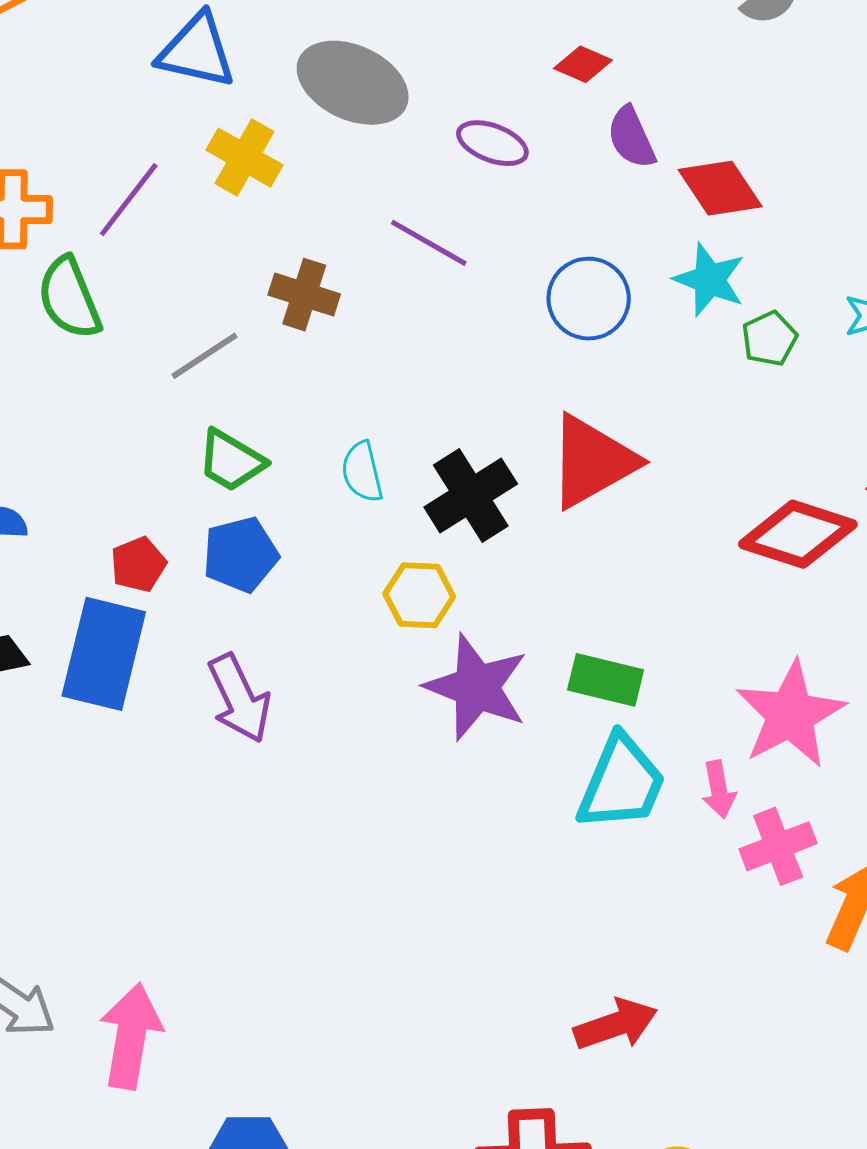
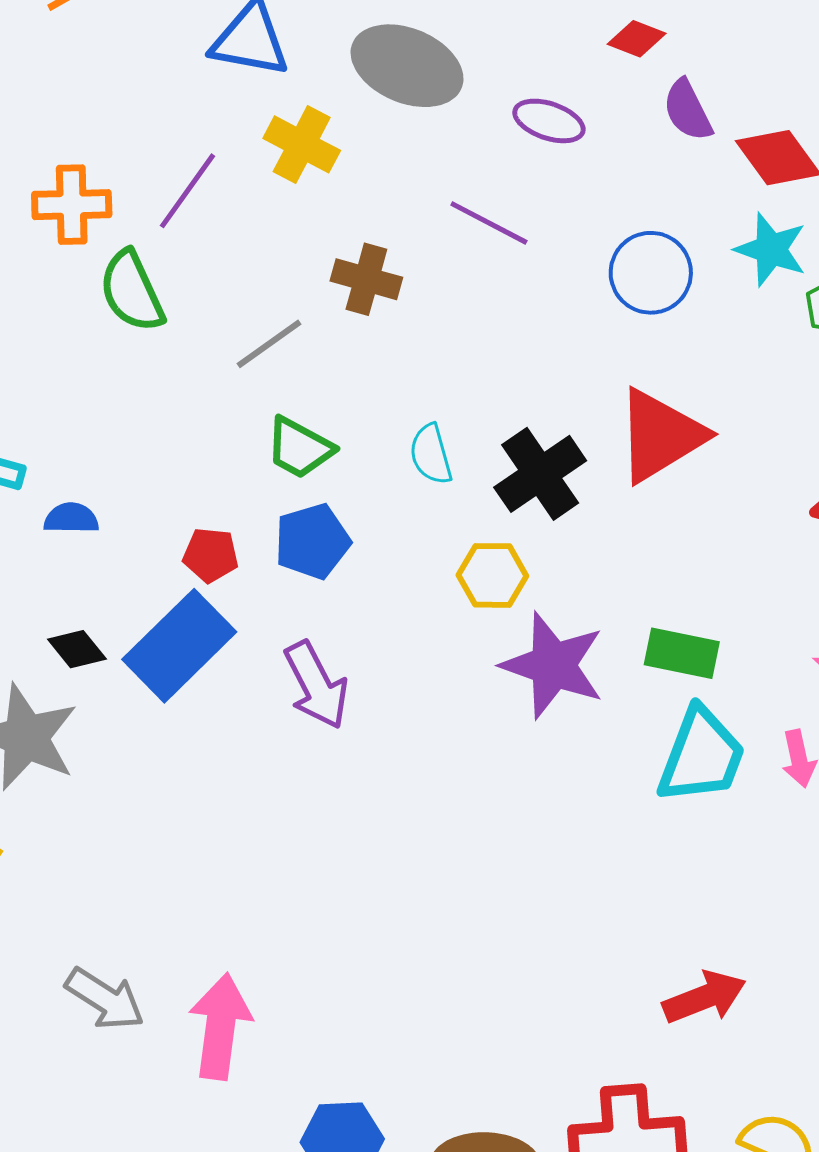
red pentagon: (138, 564) -> (211, 555), turned 30
blue rectangle: (104, 654) -> (179, 646), turned 34

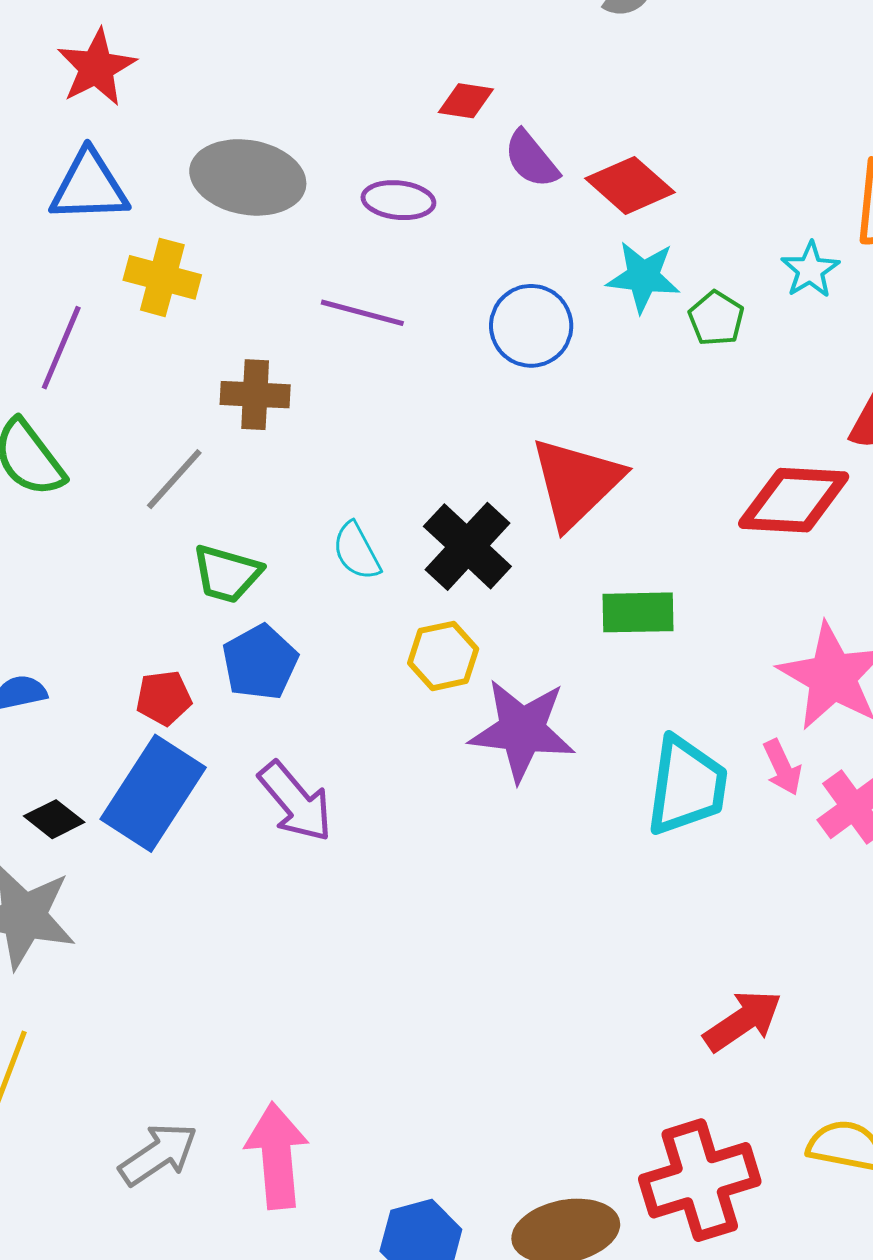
green rectangle: (682, 653) -> (638, 612), moved
gray arrow: (105, 999) -> (158, 1154), turned -54

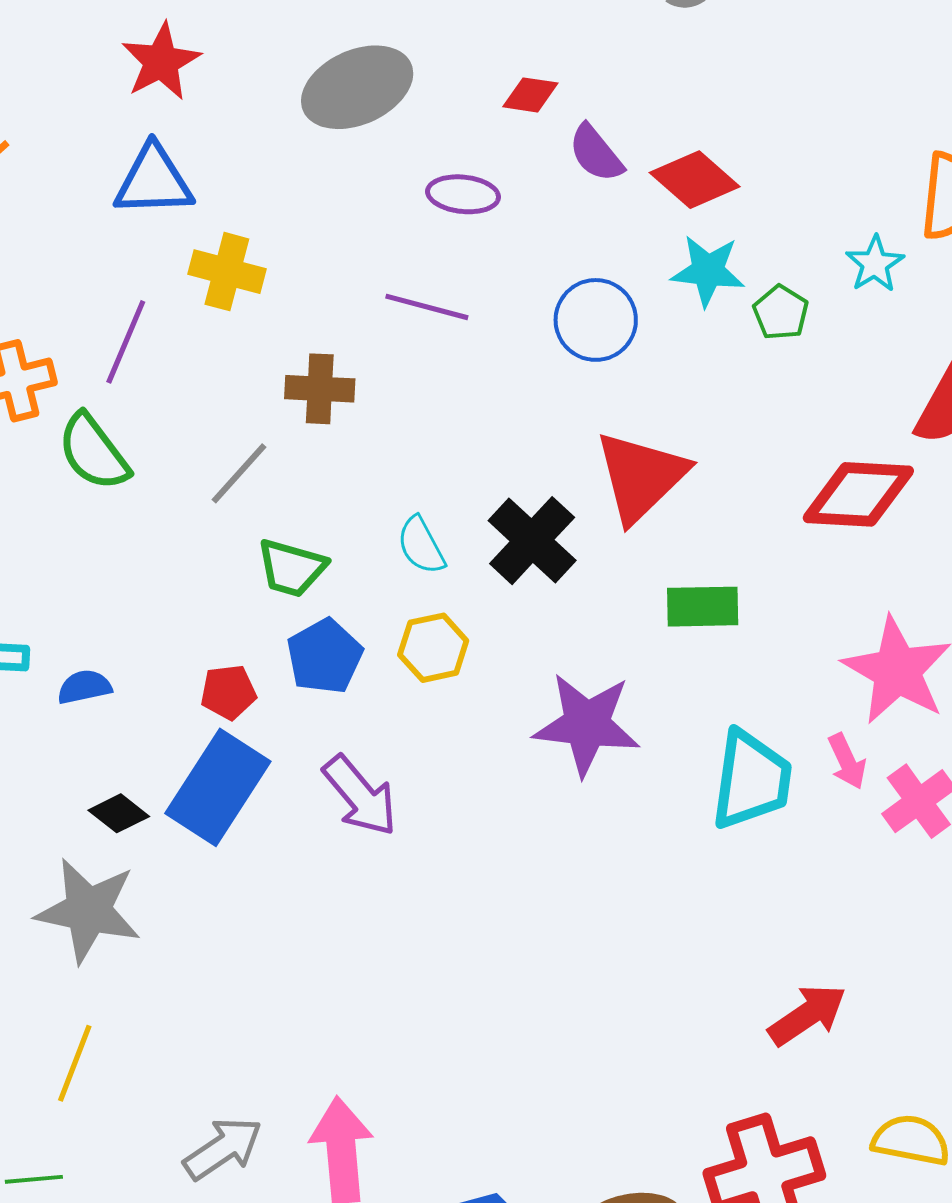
gray ellipse: (248, 177) -> (357, 87), moved, turned -34
yellow hexagon: (443, 656) -> (433, 648), moved

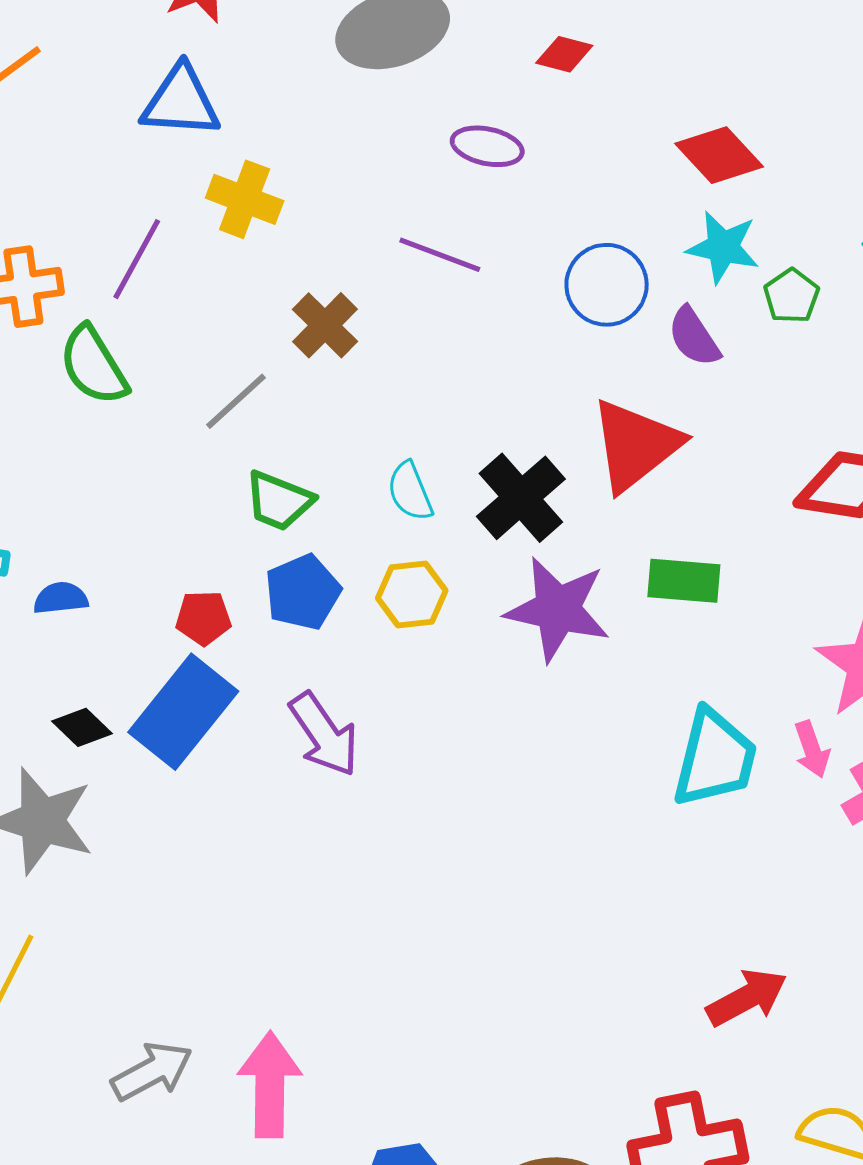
purple semicircle: (596, 153) -> (694, 337), moved
brown cross: (320, 389) -> (325, 325), turned 36
purple star: (587, 724) -> (558, 609), moved

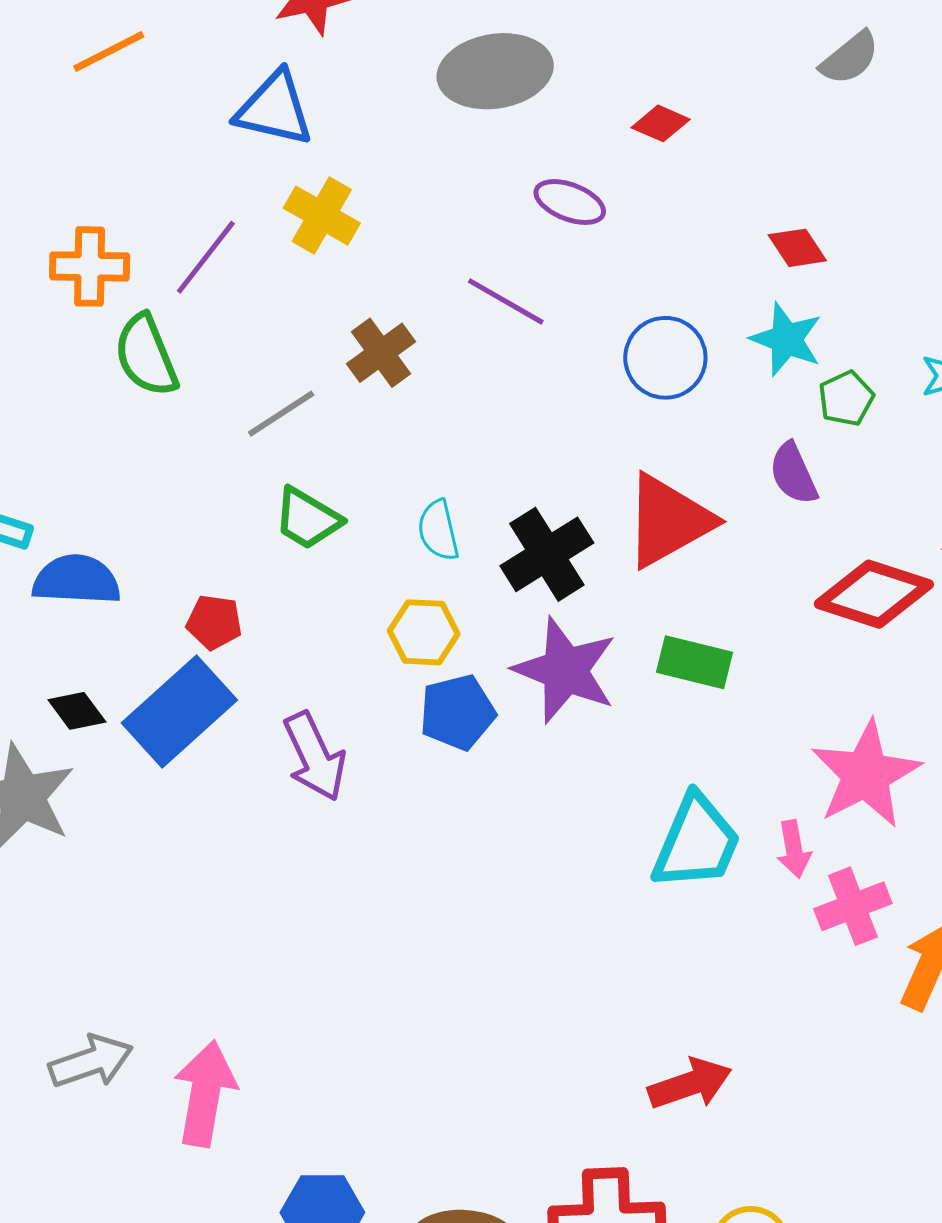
red diamond: (719, 155) -> (797, 248), size x0.7
purple semicircle: (694, 337) -> (793, 474), moved
blue pentagon: (303, 592) -> (457, 712), moved
blue semicircle: (61, 598) -> (76, 580), size x1.6

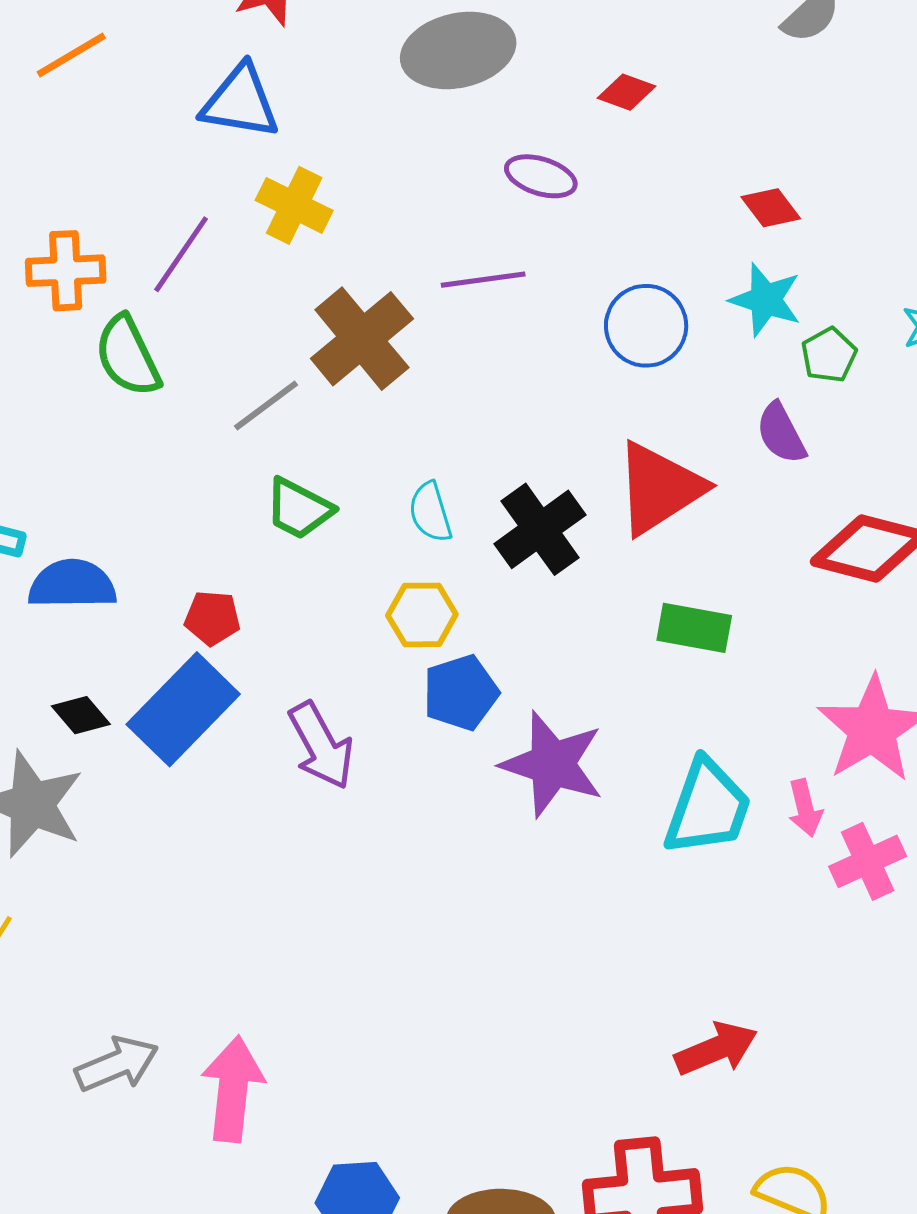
purple line: (506, 301) -> (483, 280), turned -34
brown cross: (381, 353) -> (362, 339), size x1.5
purple star: (565, 670) -> (552, 764), moved

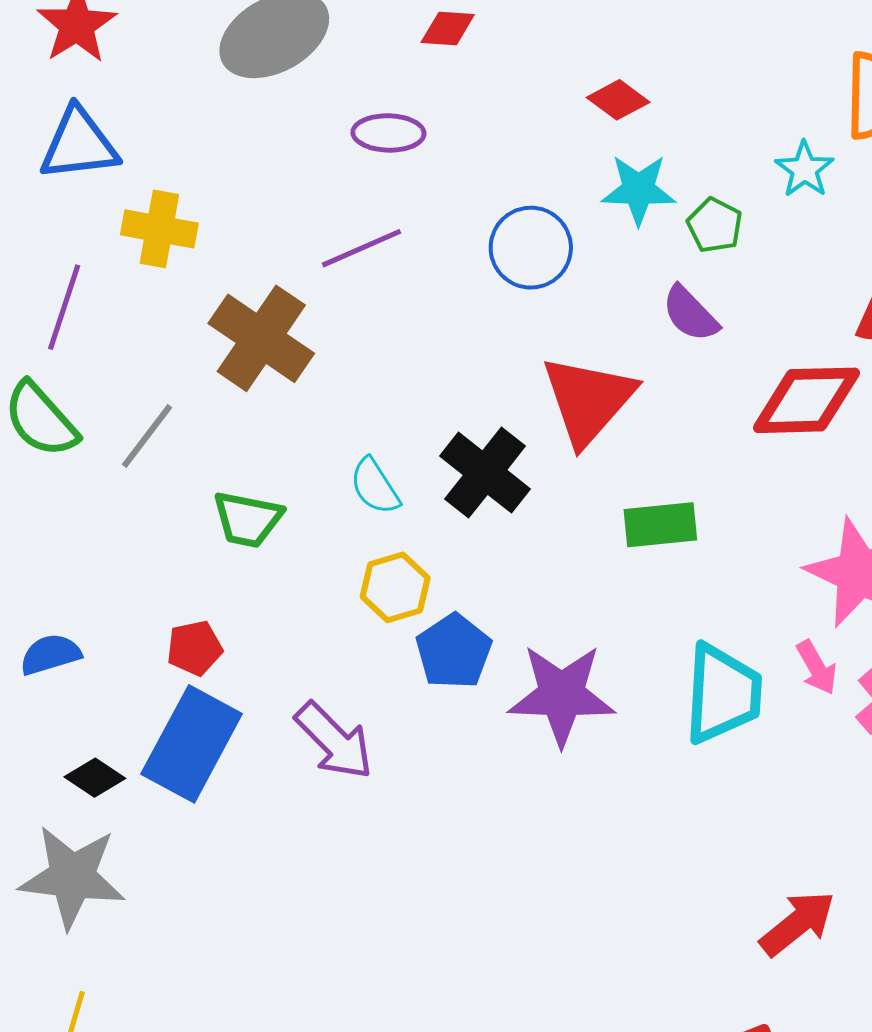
gray line: (266, 406) -> (147, 436), moved
blue semicircle: (72, 584) -> (50, 654), size x0.7

